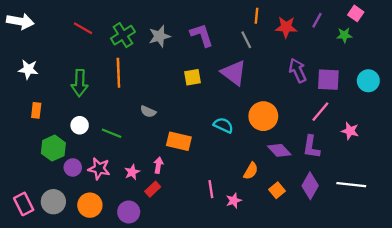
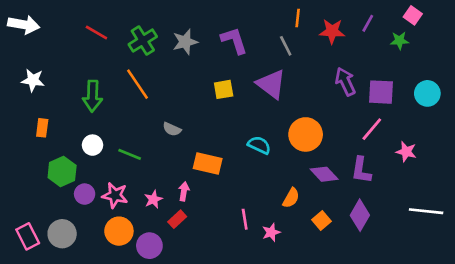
orange line: (118, 73) -> (138, 84), turned -32
white line: (351, 185) -> (426, 211), moved
orange circle: (90, 205) -> (119, 231), moved

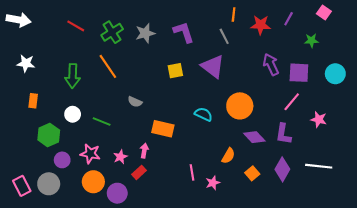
green star: (400, 40) -> (311, 41), moved
purple circle: (85, 194) -> (62, 160), moved
white line: (426, 211) -> (319, 166), moved

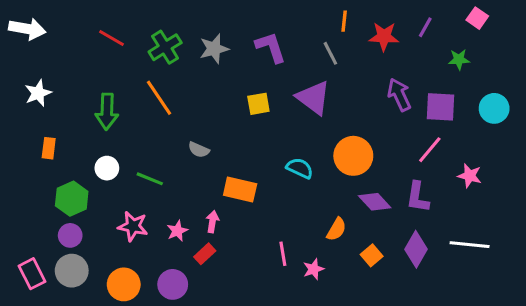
white star: (26, 63) -> (38, 93), turned -30
purple circle: (62, 160) -> (70, 235), moved
orange circle: (93, 182) -> (124, 284), moved

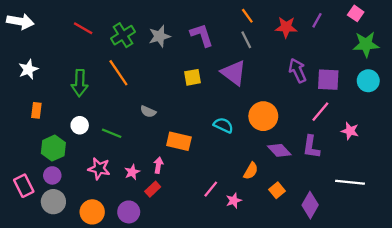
orange line: (344, 21) -> (247, 16), moved, turned -42
green star: (459, 59) -> (366, 44), moved, size x1.6
purple diamond: (416, 249) -> (310, 205), moved
pink line: (283, 254) -> (211, 189), turned 48
pink rectangle: (32, 274) -> (24, 186), moved

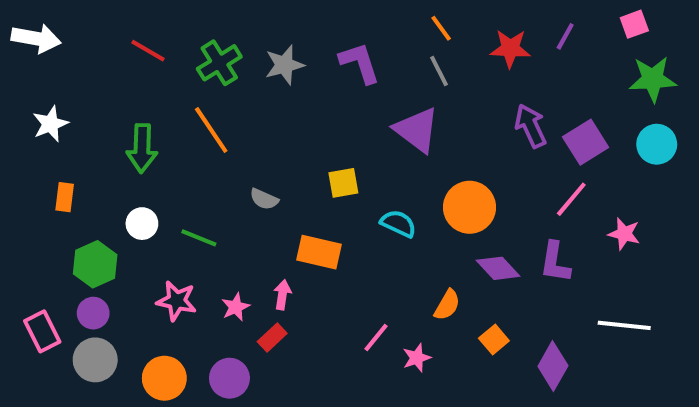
pink square: (356, 13) -> (634, 24), turned 35
yellow square: (193, 77) -> (343, 183), moved
purple square: (328, 80) -> (586, 142), turned -35

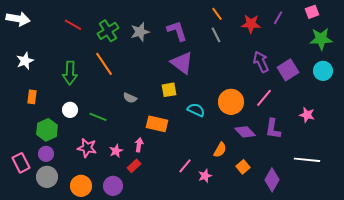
purple triangle: (417, 130) -> (182, 63), moved
pink line: (571, 199) -> (264, 98), moved

